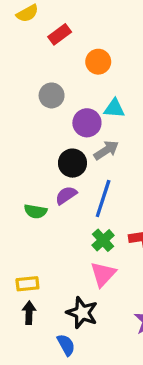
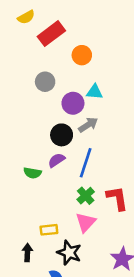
red rectangle: (60, 34) -> (51, 34), size x1.5
yellow rectangle: (27, 284) -> (49, 230), moved

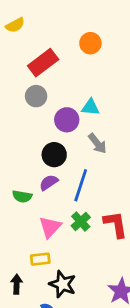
red rectangle: (51, 34) -> (43, 63), moved
orange circle: (82, 55) -> (90, 43), moved
gray arrow: (88, 125) -> (97, 143), moved, turned 84
pink triangle: (86, 222) -> (50, 227), moved

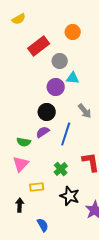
gray circle: (36, 96) -> (60, 61), moved
gray arrow: (97, 143) -> (85, 111), moved
green cross: (81, 221) -> (61, 169), moved
pink triangle: (50, 227) -> (21, 164), moved
black star: (63, 284) -> (70, 196), moved

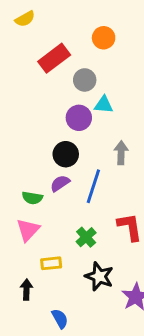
gray arrow: (85, 111) -> (121, 153), turned -140

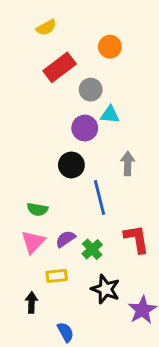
yellow semicircle: (25, 19) -> (46, 27), moved
purple semicircle: (60, 183) -> (65, 239), moved
blue line: (93, 186) -> (100, 198), turned -32

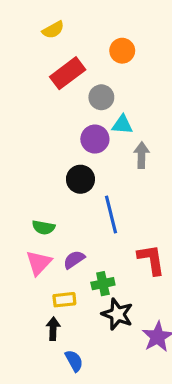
gray arrow: (128, 164) -> (142, 155), moved
green cross: (92, 249) -> (103, 284), moved, turned 30
black arrow: (31, 303) -> (53, 329), moved

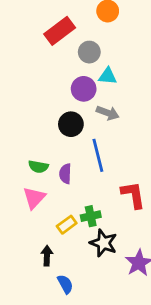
gray arrow: (142, 155) -> (108, 113), moved, turned 110
purple semicircle: (74, 260) -> (65, 174), moved, turned -54
yellow rectangle: (64, 300) -> (67, 225), moved, turned -30

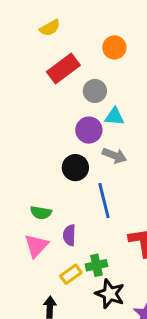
purple semicircle: (65, 174) -> (69, 235), moved

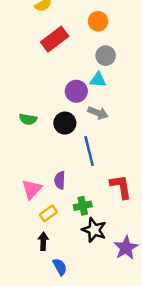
gray circle: (95, 91) -> (106, 56), moved
green semicircle: (41, 213) -> (28, 119), moved
yellow rectangle: (71, 274) -> (48, 213), moved

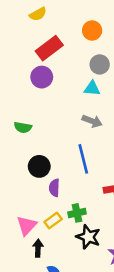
purple circle: (76, 91) -> (42, 77), moved
black circle: (65, 123) -> (39, 166), moved
pink triangle: (32, 189) -> (27, 226), moved
yellow rectangle: (48, 213) -> (53, 221), moved

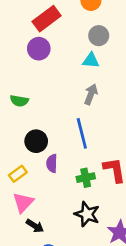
gray arrow: (92, 121) -> (91, 94), turned -90
green cross: (77, 213) -> (86, 178), moved
yellow rectangle: (53, 221) -> (18, 174), moved
black arrow: (38, 248) -> (35, 226), turned 120

